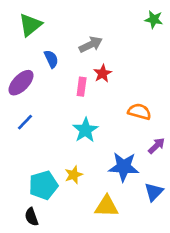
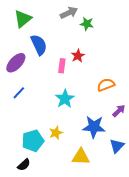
green star: (154, 20) -> (87, 24), moved
gray arrow: (91, 45) -> (69, 13), moved
blue semicircle: (51, 59) -> (39, 45), size x1.5
orange semicircle: (139, 112) -> (106, 85), turned -36
black semicircle: (32, 217) -> (24, 165), turned -112

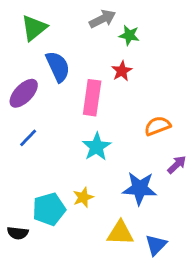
red star: (78, 56) -> (122, 71), moved
pink rectangle: (62, 66) -> (92, 98), size x1.6
blue triangle: (117, 146) -> (156, 245), moved
black semicircle: (24, 165) -> (18, 233), moved, turned 48

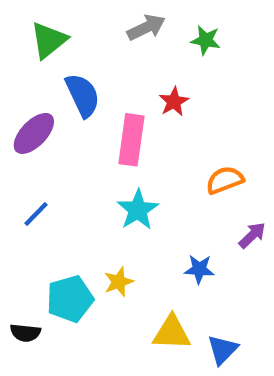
green star: (129, 35) -> (206, 40), moved
blue line: (28, 138) -> (36, 214), moved
blue star: (140, 188) -> (199, 269), size x0.6

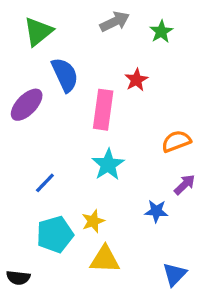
green star: (206, 40) -> (161, 32), turned 30
blue line: (36, 214) -> (45, 183), moved
purple arrow: (252, 235) -> (185, 185), moved
black semicircle: (25, 333) -> (18, 278), moved
yellow triangle: (172, 333) -> (105, 259), moved

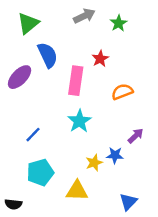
orange semicircle: (176, 141) -> (122, 92), moved
yellow star: (93, 221) -> (94, 163), moved

